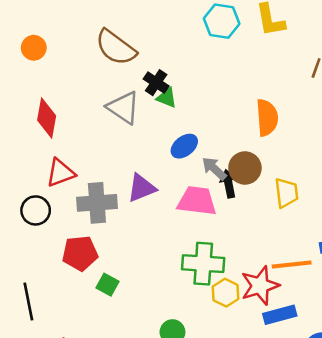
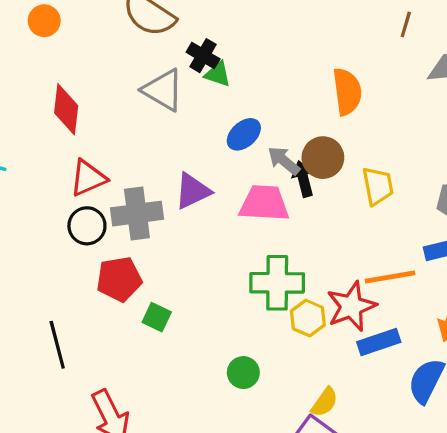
black circle: (36, 210) -> (87, 226), moved

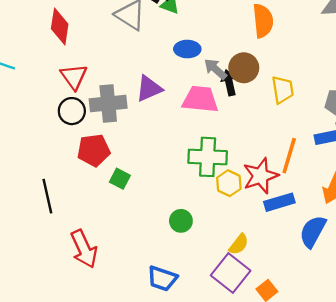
blue ellipse: (244, 134) -> (187, 49), turned 40
red triangle: (88, 178) -> (74, 77), turned -44
orange line: (390, 277) -> (289, 156), turned -66

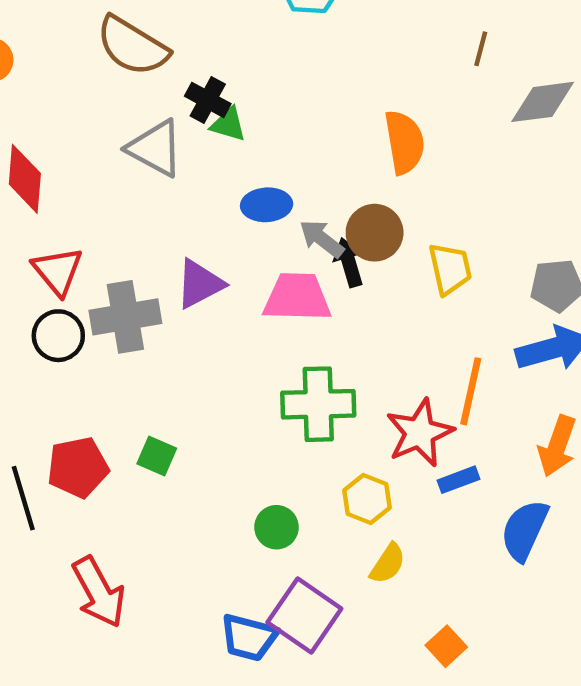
red pentagon: (94, 150) -> (78, 467), moved
yellow hexagon: (229, 183) -> (367, 499), moved
blue rectangle: (279, 202) -> (458, 480), size x0.7
purple square: (231, 273) -> (304, 615), moved

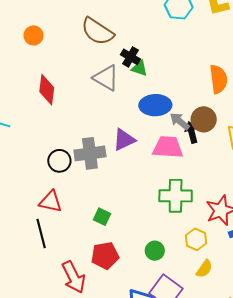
blue ellipse: (267, 205) -> (155, 105), size x1.4
red triangle: (58, 271) -> (51, 202), moved, turned -40
red pentagon: (78, 467) -> (105, 256), moved

